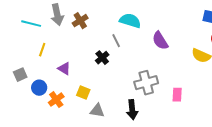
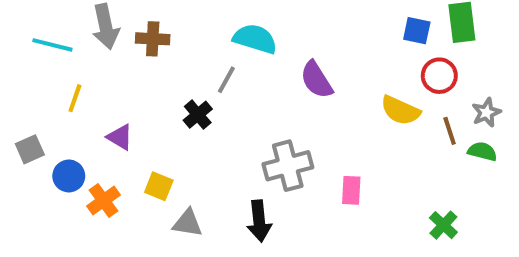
brown cross: (80, 21) -> (153, 39), turned 35
gray line: (116, 41) -> (226, 80), turned 56

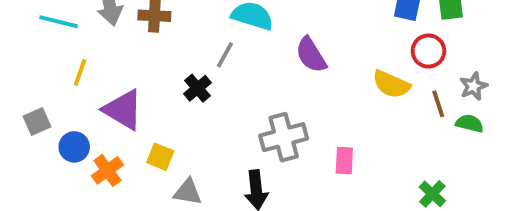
purple triangle: (120, 137) -> (123, 110), size x1.6

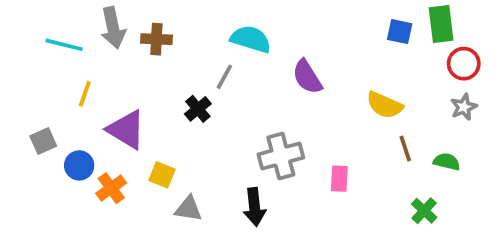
red circle: (428, 51) -> (464, 64), moved
brown line: (438, 104) -> (405, 148), moved
green semicircle: (470, 123) -> (447, 162), moved

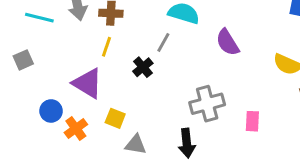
yellow line: (85, 94) -> (106, 47), moved
gray square: (43, 141) -> (23, 60), moved

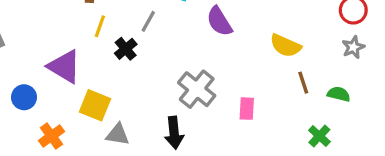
yellow line: (106, 47) -> (100, 26), moved
gray cross: (207, 104) -> (197, 89), turned -36
yellow square: (115, 118) -> (95, 105), size x1.4
orange cross: (76, 128) -> (51, 136), moved

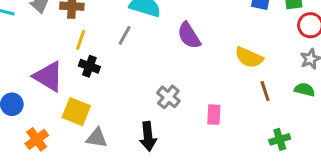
black cross: (126, 49) -> (89, 66), moved, turned -30
gray cross: (197, 89) -> (168, 97), size x0.7
green semicircle: (339, 94) -> (305, 90), moved
green cross: (319, 136) -> (280, 139), turned 30

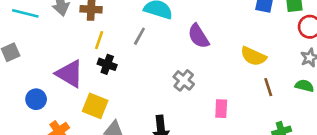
gray cross: (168, 97) -> (184, 80), moved

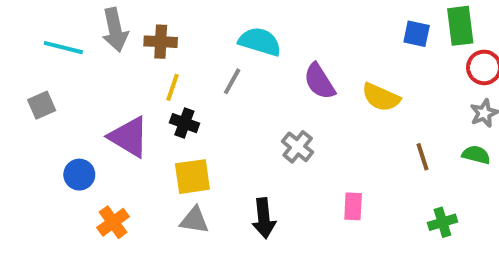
yellow semicircle: (253, 56) -> (381, 97), moved
yellow square: (95, 106) -> (192, 177), moved, turned -30
pink rectangle: (221, 109) -> (353, 206), moved

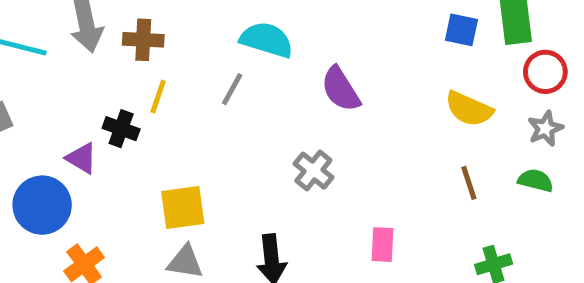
yellow semicircle: (381, 97) -> (469, 109), moved
black cross: (184, 123) -> (121, 129), moved
purple triangle: (129, 137) -> (82, 158), moved, size x0.6
blue circle: (79, 175) -> (42, 205), size x1.5

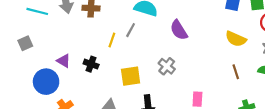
yellow line: (158, 97) -> (112, 40), moved
black cross: (121, 129) -> (91, 64), moved
yellow square: (183, 208) -> (131, 76), moved

